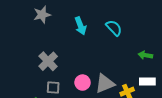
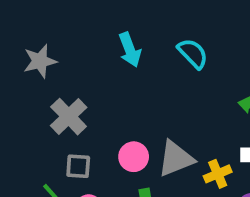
gray star: (42, 15) -> (40, 61), moved

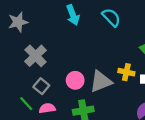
gray square: (78, 166) -> (41, 86), turned 35
yellow cross: (218, 174) -> (126, 72), moved, turned 35

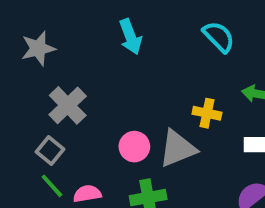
cyan semicircle: (111, 17) -> (219, 37), moved
yellow cross: (126, 72) -> (207, 113), moved
gray square: (41, 86) -> (50, 151), moved

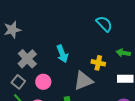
cyan arrow: (130, 37) -> (62, 54), moved
pink circle: (134, 147) -> (43, 82), moved

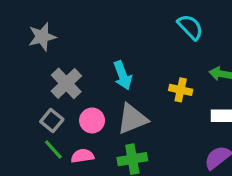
gray triangle: (83, 81) -> (132, 119), moved

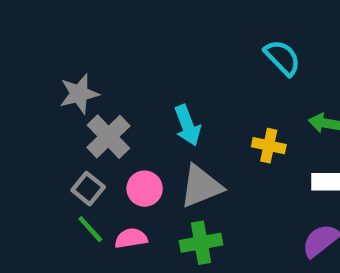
gray star: (42, 37) -> (79, 94), moved

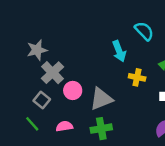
cyan arrow: (187, 125) -> (119, 51), moved
pink circle: (145, 189) -> (73, 90), moved
green line: (90, 229) -> (32, 124), moved

